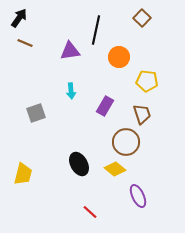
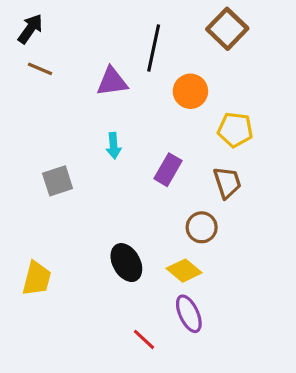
brown square: (142, 18) -> (227, 29), size x1.4
brown circle: (126, 142) -> (202, 227), size x0.7
purple ellipse: (138, 196) -> (189, 314), moved

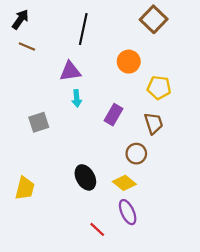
black line: (154, 48) -> (83, 29), moved
purple triangle: (112, 82) -> (70, 71), moved

